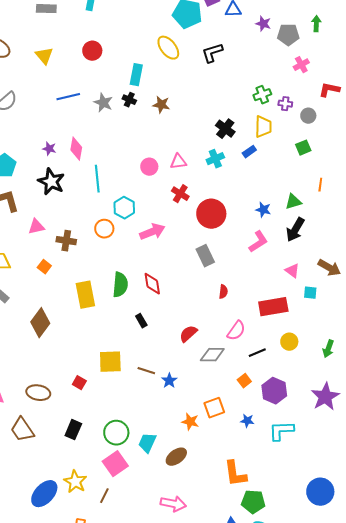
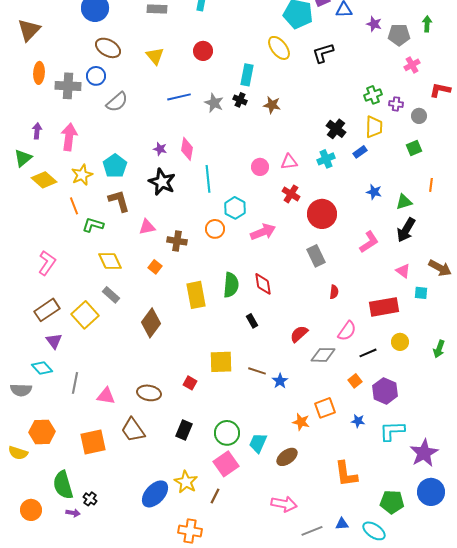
blue star: (263, 210) -> (374, 192), moved
purple star: (325, 397) -> (424, 453), moved
green pentagon: (253, 502) -> (392, 502), moved

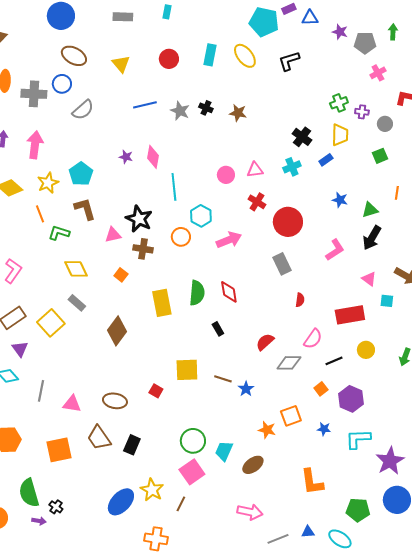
cyan rectangle: (247, 75) -> (210, 55), moved
black star: (162, 182) -> (139, 219), moved
black rectangle: (184, 430) -> (132, 445), moved

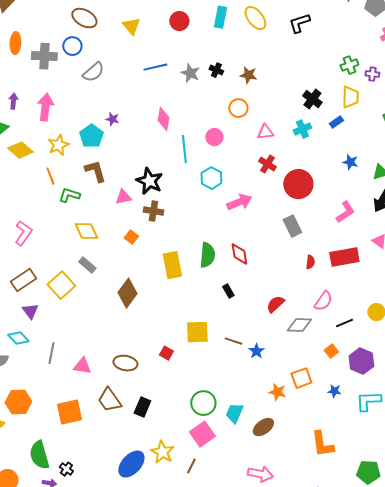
purple star: (126, 157) -> (112, 119), moved
pink circle: (226, 175) -> (214, 137), moved
orange circle: (181, 237) -> (238, 108), moved
red rectangle: (350, 315) -> (344, 257), moved

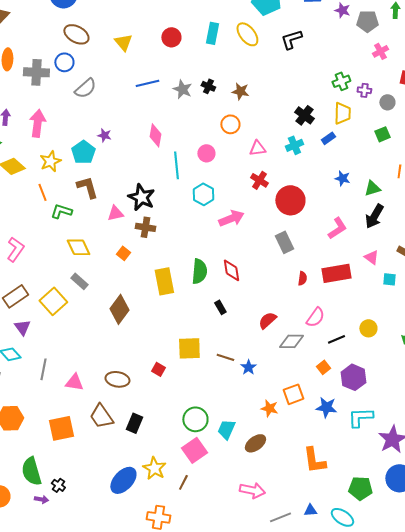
blue star: (334, 391) -> (326, 407), size x1.5

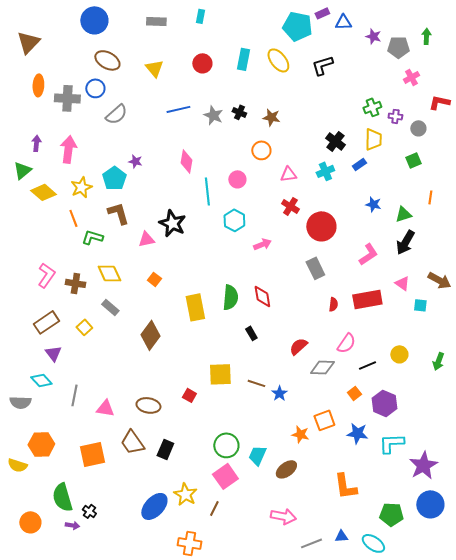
pink arrow: (231, 218) -> (262, 244), size x0.7
brown cross: (145, 227) -> (75, 283), moved
yellow square: (53, 301) -> (84, 327), size x0.6

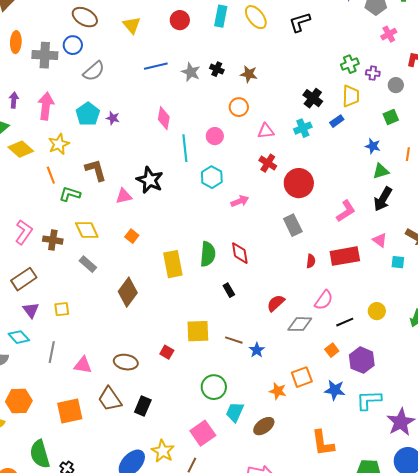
cyan pentagon: (114, 178) -> (88, 114), moved
blue star: (373, 204) -> (373, 146), moved
yellow square: (84, 327) -> (62, 309), moved, turned 35
green circle: (226, 445) -> (214, 387), moved

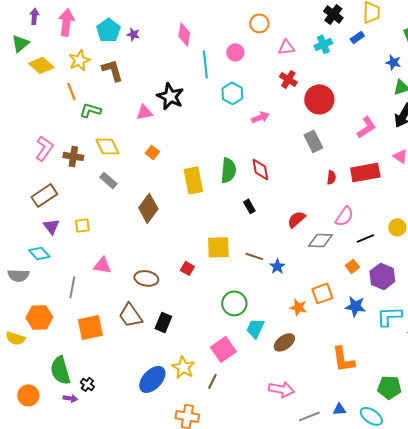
brown L-shape: (96, 170) -> (112, 70), moved
gray line: (52, 352) -> (72, 287), moved
pink triangle: (83, 365) -> (102, 265), moved

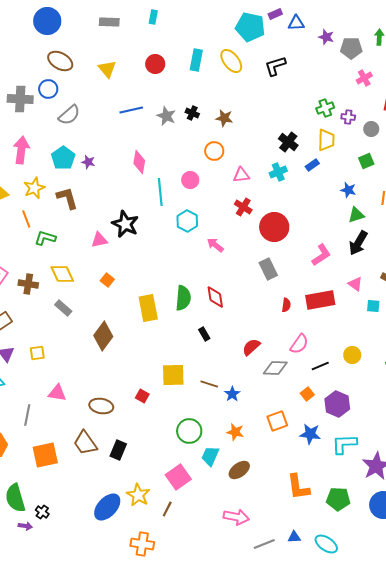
pink arrow: (260, 117) -> (215, 245), turned -120
orange star: (298, 307) -> (235, 432), moved
green pentagon: (389, 387) -> (338, 499), moved

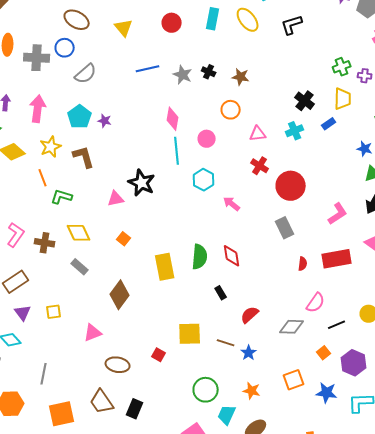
pink diamond: (139, 162) -> (173, 119), moved
red semicircle: (251, 347) -> (250, 315), moved
pink triangle: (57, 393) -> (93, 333), moved, turned -30

